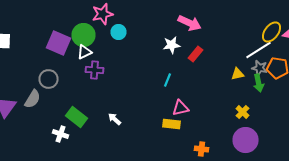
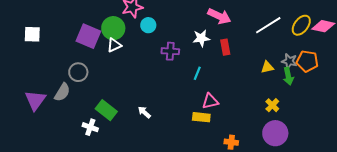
white line: (258, 50) -> (268, 25), moved
red rectangle: (196, 54) -> (225, 47), turned -49
purple cross: (94, 70) -> (170, 51), moved

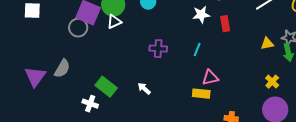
purple cross: (170, 51) -> (158, 49), moved
gray circle: (78, 72) -> (78, 28), moved

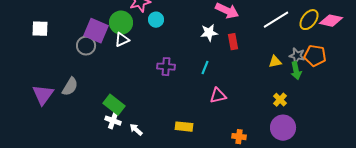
white arrow: (144, 89) -> (136, 130), moved
yellow rectangle: (201, 94) -> (184, 127), moved
white cross: (90, 104) -> (113, 121), moved

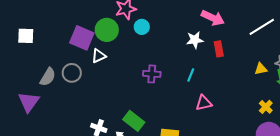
white triangle: (122, 40) -> (99, 56), moved
gray circle: (86, 46) -> (72, 73), moved
gray semicircle: (70, 87) -> (48, 77), moved
green rectangle: (114, 105) -> (134, 121), moved

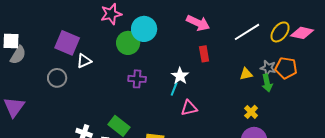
cyan circle: (142, 27) -> (144, 29), moved, size x1.6
green circle: (107, 30) -> (128, 43), moved
white star: (195, 40) -> (180, 76), moved, turned -30
cyan line: (191, 75) -> (174, 89), moved
gray semicircle: (48, 77) -> (18, 55), moved

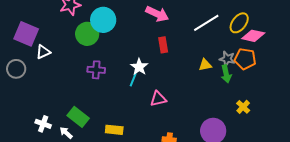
pink diamond: (302, 33) -> (253, 36), moved
pink triangle: (189, 108) -> (158, 99), moved
yellow cross: (251, 112) -> (243, 107), moved

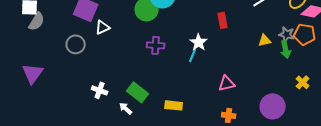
pink triangle: (158, 99) -> (227, 83), moved
white cross: (43, 124) -> (100, 90), moved

